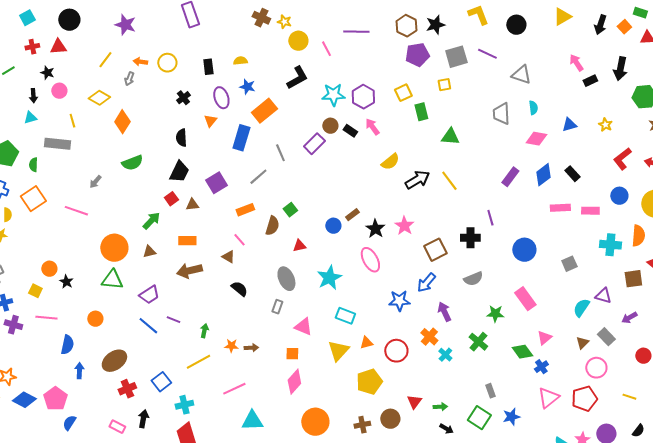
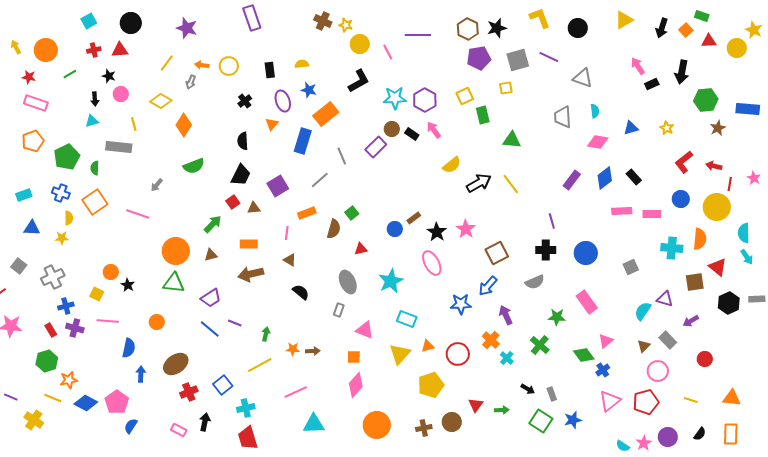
black cross: (470, 238) -> (546, 250), moved
pink line: (239, 240) -> (287, 233), moved, turned 48
black arrow: (446, 429) -> (528, 389), moved

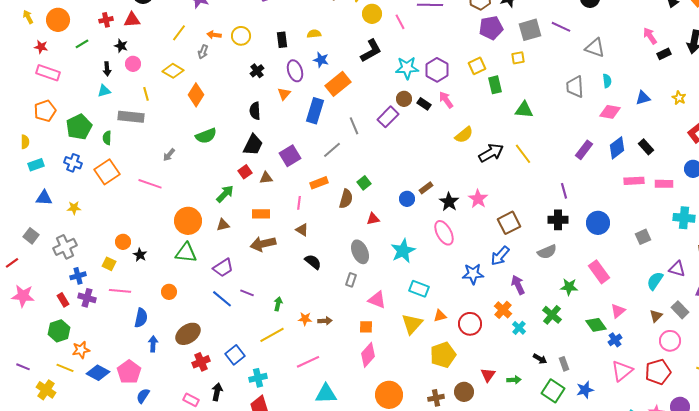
yellow semicircle: (69, 218) -> (25, 142), moved

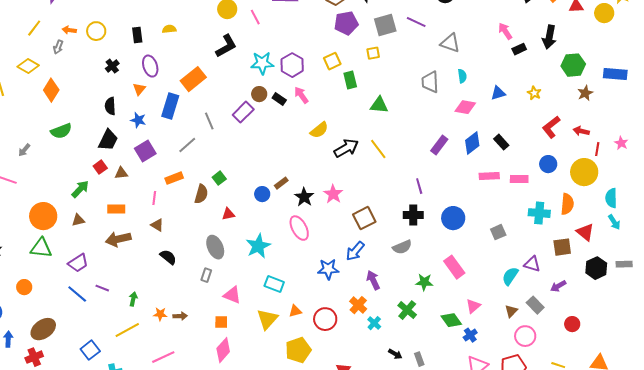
blue star: (321, 60) -> (138, 120), moved
red cross: (201, 362) -> (34, 357), moved

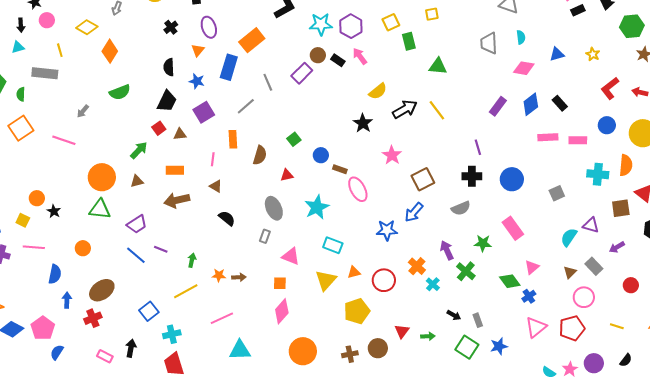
orange rectangle: (174, 178) -> (233, 139), turned -72
green square: (219, 178) -> (294, 139), moved
brown rectangle: (281, 183) -> (340, 169), moved, turned 56
black star: (304, 197) -> (363, 123), moved
purple arrow: (373, 280) -> (447, 250), moved

